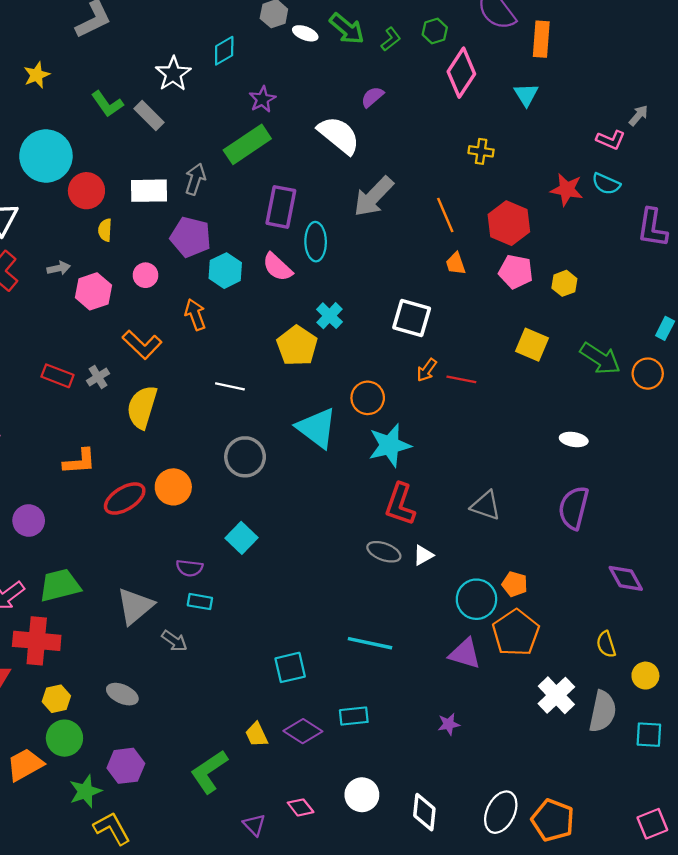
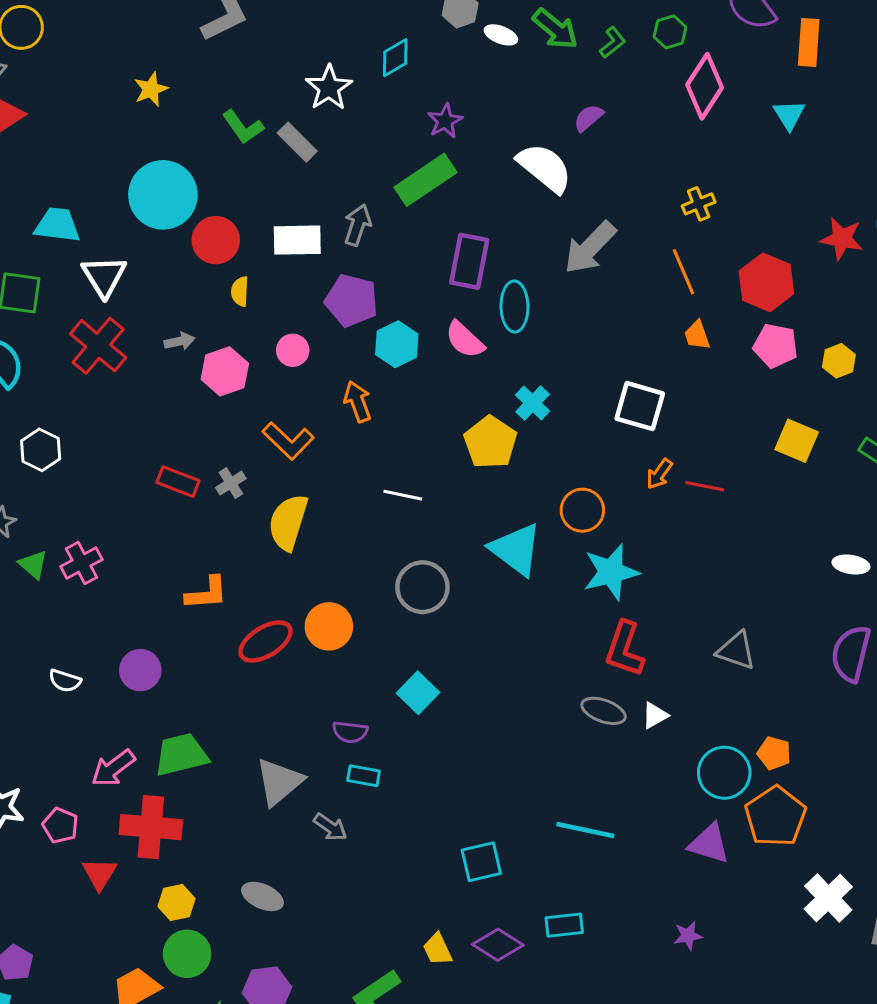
yellow cross: (481, 151) -> (699, 204), moved, turned -30

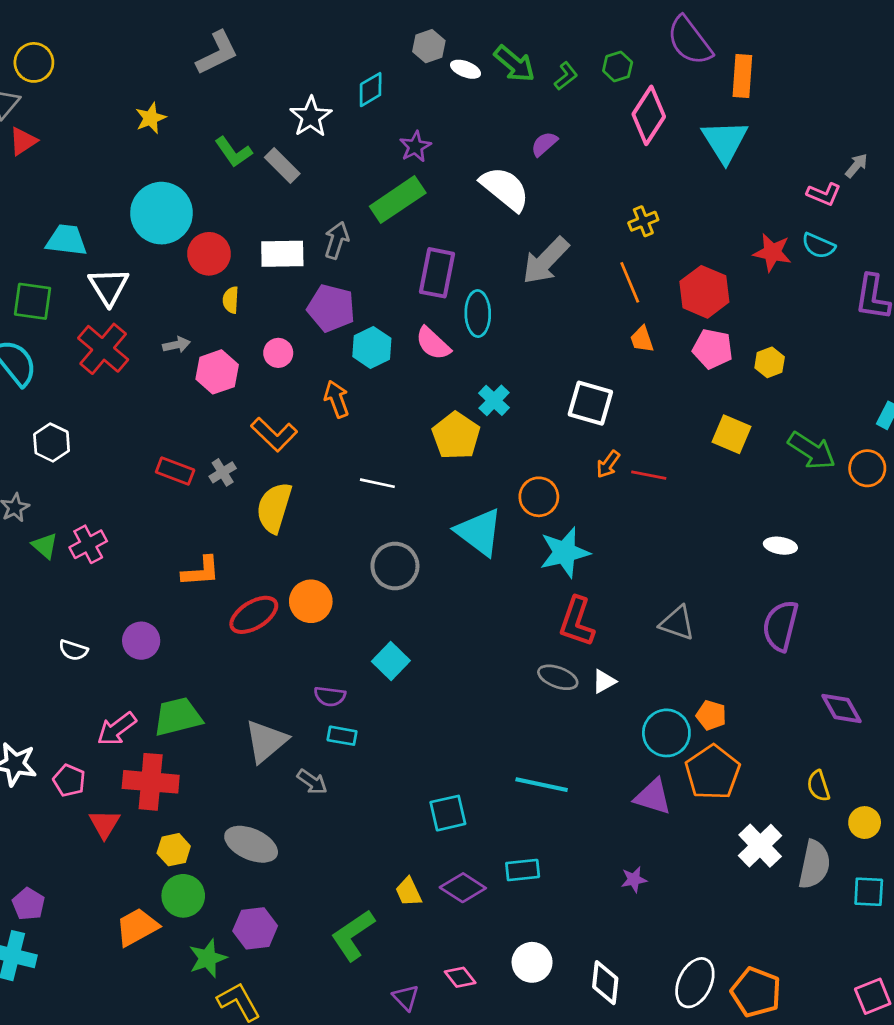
cyan triangle: (789, 115) -> (725, 141), size x1.6
gray ellipse: (263, 896) -> (251, 844), size x1.4

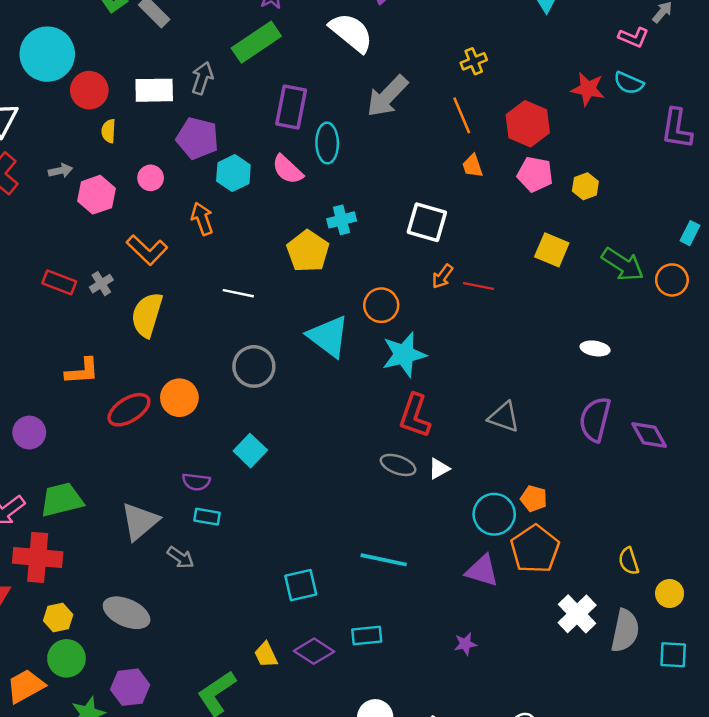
cyan cross: (494, 400) -> (342, 220), turned 32
purple diamond: (841, 709) -> (649, 435), moved

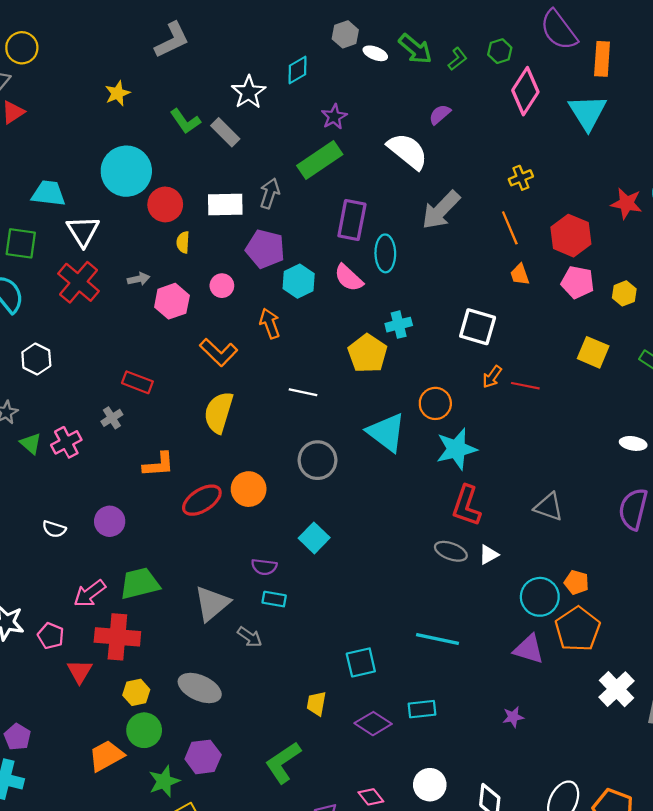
gray cross: (101, 284) -> (112, 418), moved
yellow trapezoid: (266, 655) -> (316, 704), moved, turned 35

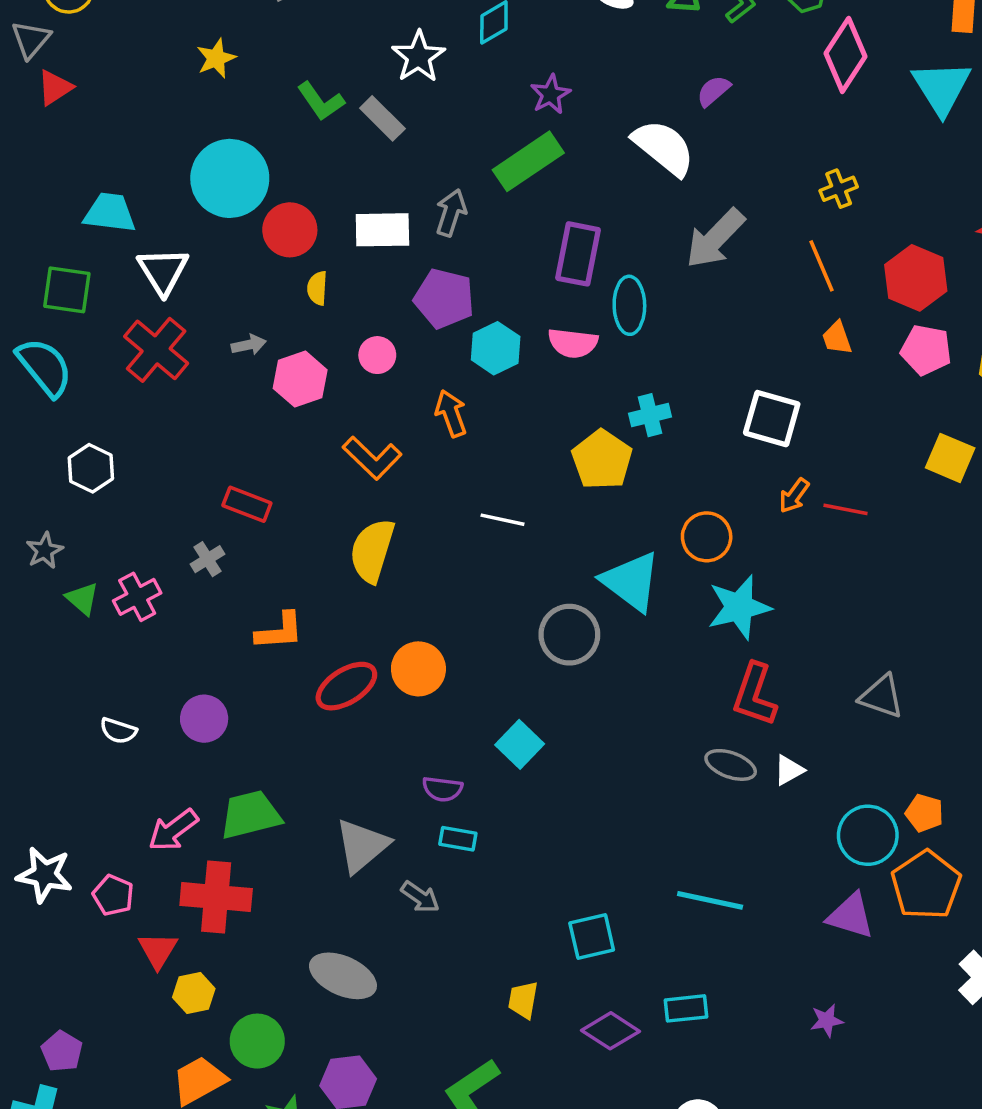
pink semicircle: (349, 278) -> (573, 343), turned -36
gray circle: (317, 460) -> (569, 635), moved
yellow hexagon: (136, 692) -> (194, 993), moved

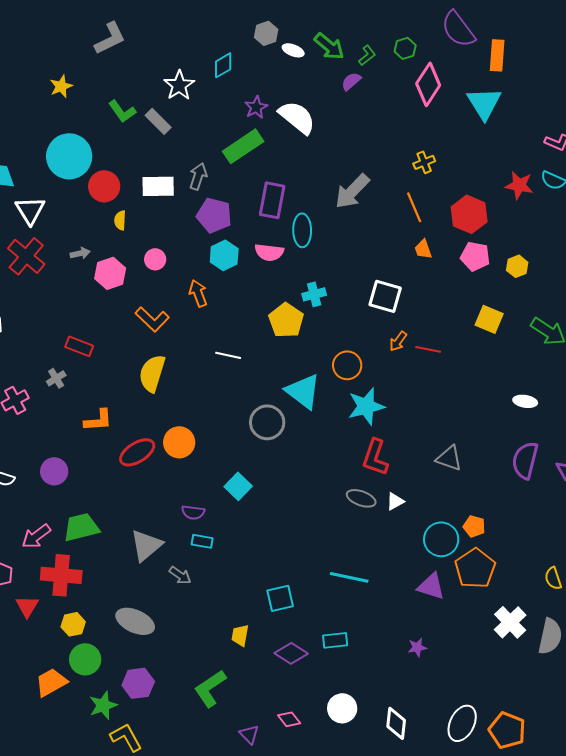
purple semicircle: (713, 91) -> (351, 81), moved
white semicircle: (664, 148) -> (297, 117), moved
purple pentagon: (444, 298) -> (214, 215), moved
yellow hexagon: (194, 993) -> (73, 624), moved

